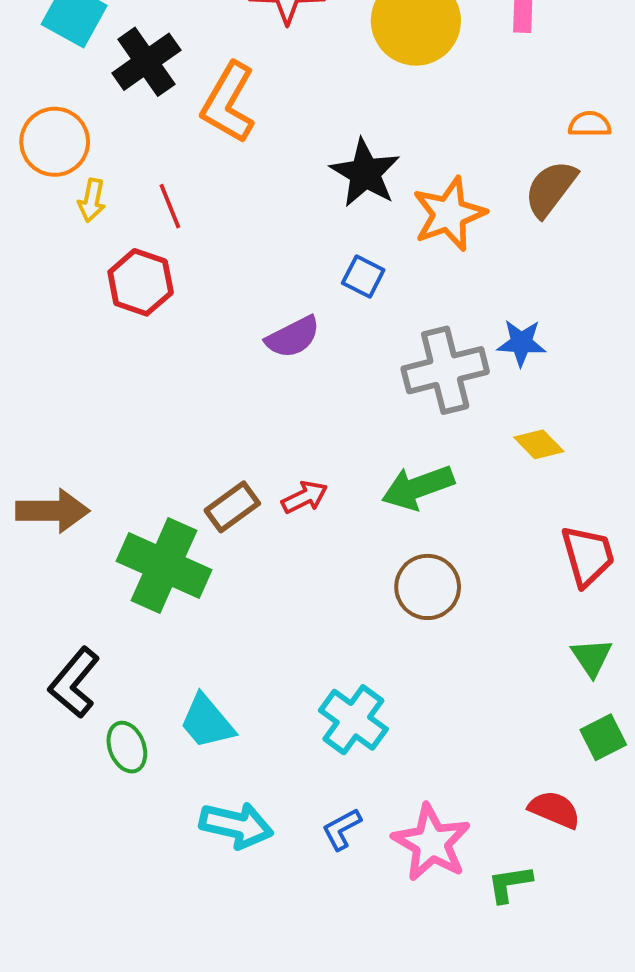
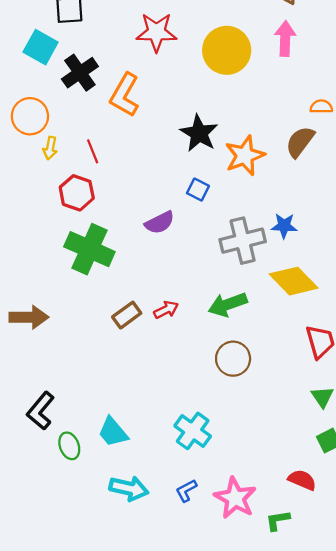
yellow diamond: (539, 444) -> (294, 281), size x1.8
green cross: (164, 565) -> (89, 249), moved

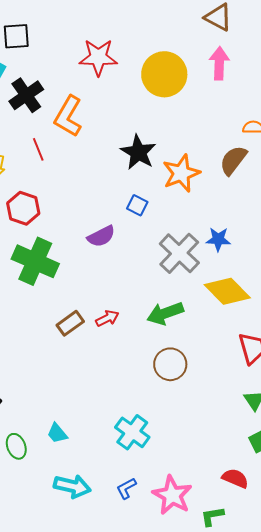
red line: (93, 151) -> (38, 149), moved
gray cross: (243, 241) -> (179, 253), turned -33
cyan trapezoid: (113, 432) -> (57, 433), size x0.7

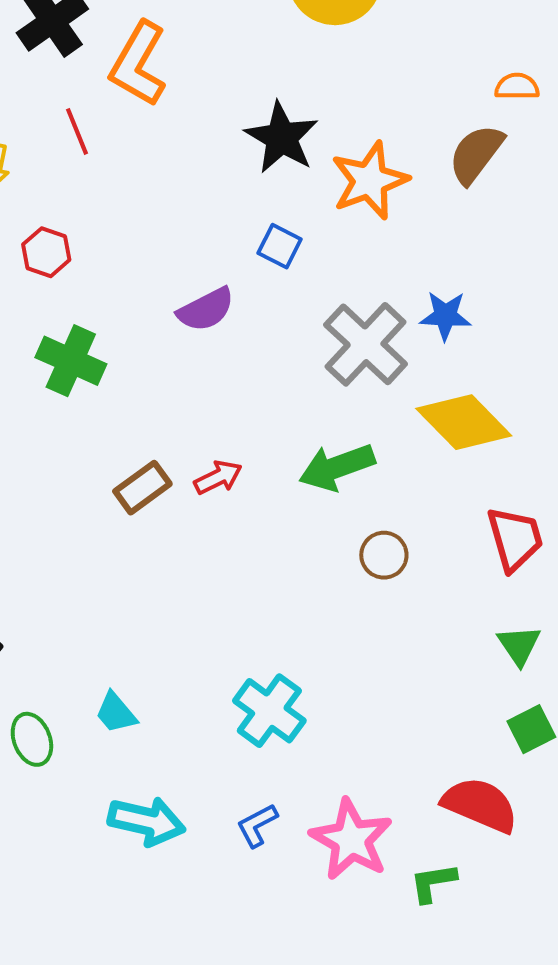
red hexagon: (23, 208) -> (46, 252), size x0.7
green cross: (35, 261) -> (71, 361), size x0.7
brown circle: (170, 364) -> (384, 555), moved, size x0.7
red semicircle: (235, 478) -> (480, 805), size x1.4

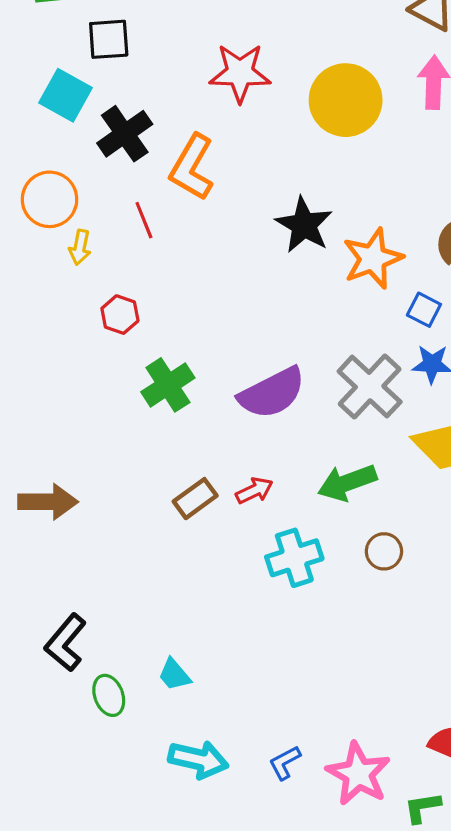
blue square: (280, 246) -> (424, 310), moved
purple semicircle: (206, 310) -> (272, 393), moved, size x1.5
green cross: (71, 361) -> (168, 385), moved, turned 33
cyan cross: (269, 711) -> (294, 558), moved, turned 36

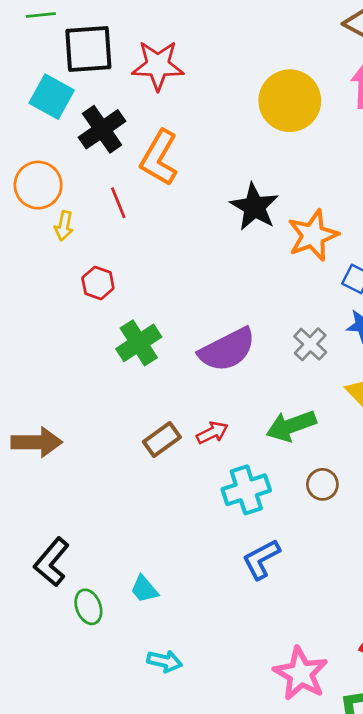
black square: (109, 39) -> (88, 49), size x1.4
red star: (240, 73) -> (158, 65), moved
gray cross: (370, 387) -> (310, 344), size x0.6
cyan arrow: (198, 759) -> (165, 661), size x0.7
blue L-shape: (285, 763) -> (261, 559), moved, size x1.4

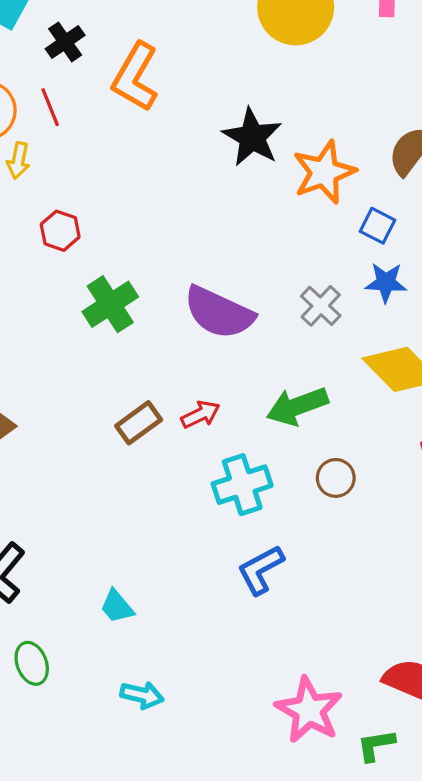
black cross: (102, 129) -> (65, 42), size x0.7
red line: (118, 203) -> (50, 107), moved
purple semicircle: (227, 350) -> (219, 313), turned 52
green ellipse: (88, 607) -> (32, 663), moved

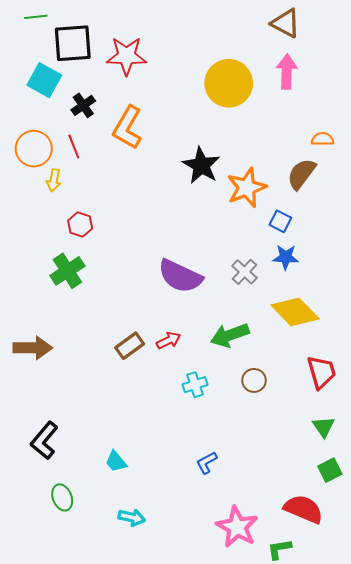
green cross: (110, 304) -> (67, 271), moved
cyan cross: (242, 485) -> (195, 385), size x0.7
blue L-shape: (261, 570) -> (207, 463), moved, size x0.7

